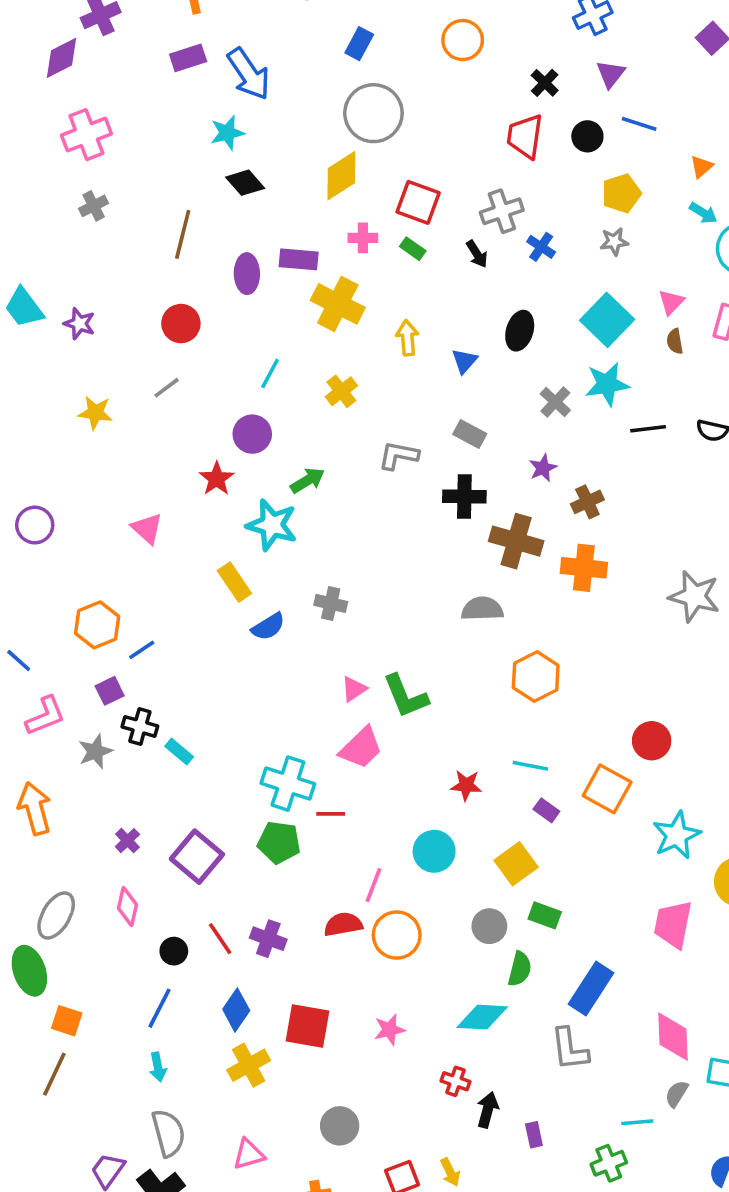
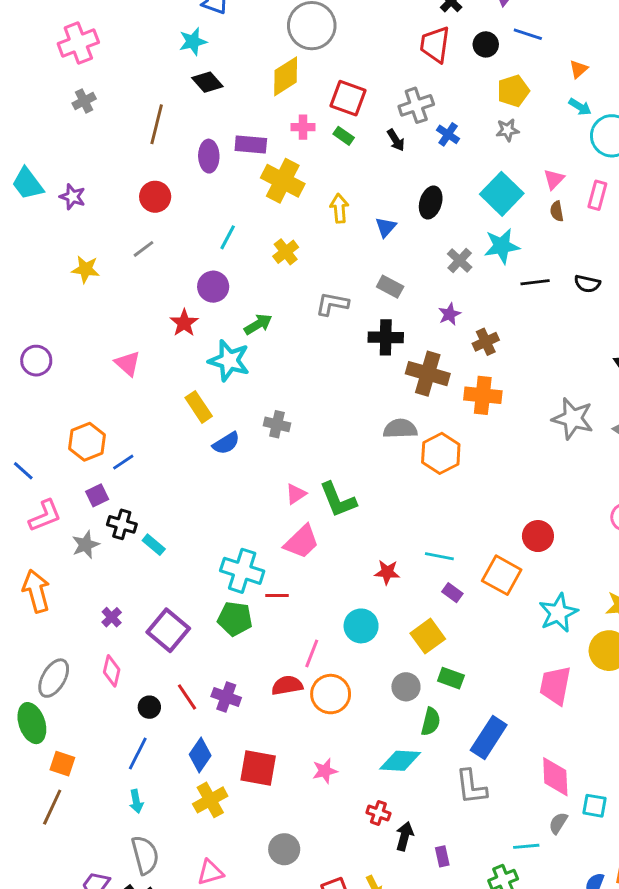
orange hexagon: (536, 677) -> (441, 453), moved

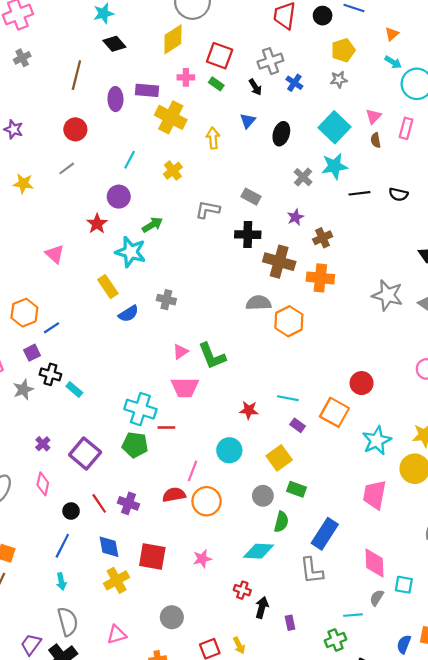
blue triangle: (386, 227) -> (248, 121), moved
pink trapezoid: (302, 542) -> (185, 387), turned 44
blue diamond: (200, 755) -> (109, 547), turned -45

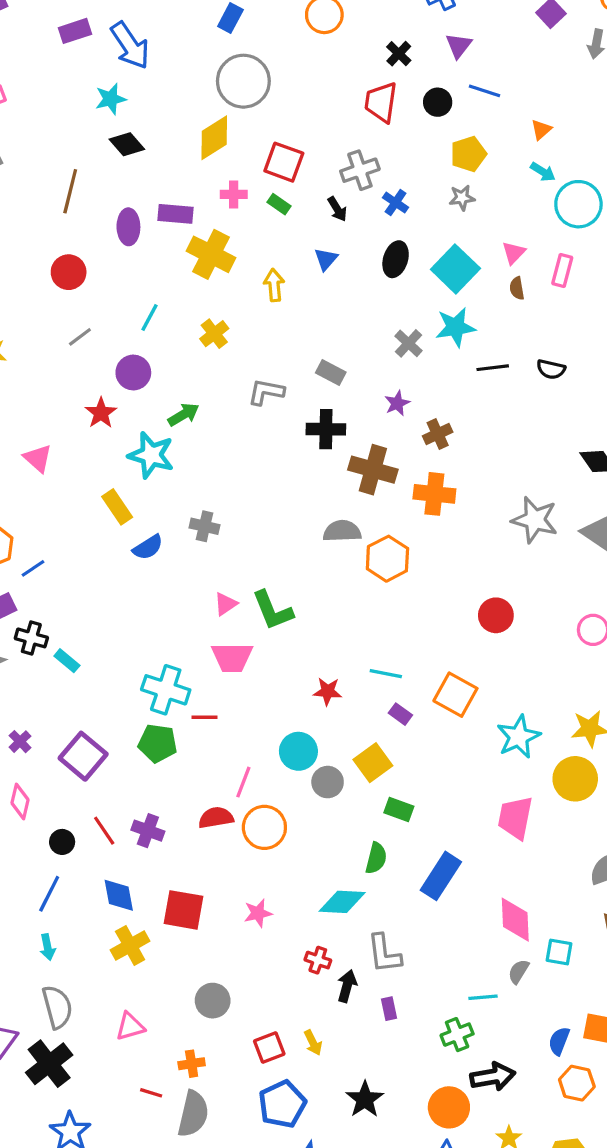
black ellipse: (281, 134) -> (396, 259), moved
gray line: (67, 168) -> (80, 337), moved
red circle: (362, 383) -> (496, 615), moved
gray circle: (263, 496) -> (328, 782), moved
gray L-shape: (312, 571) -> (384, 954), moved

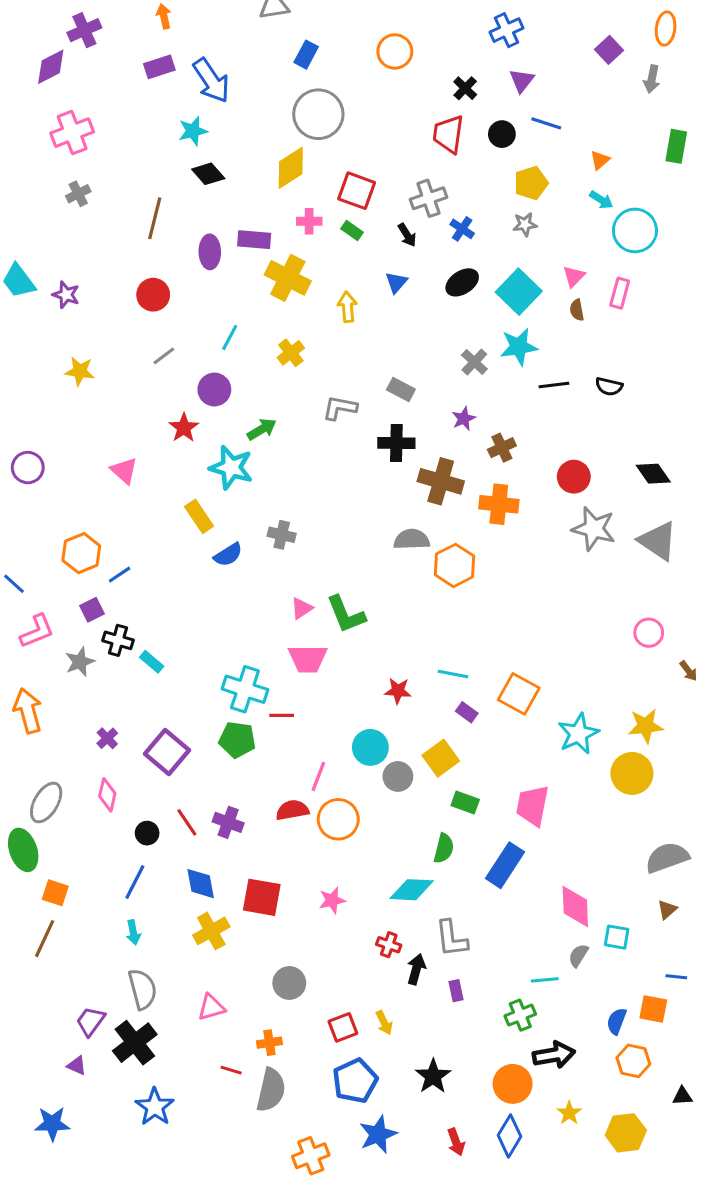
black ellipse: (396, 259) -> (462, 282), turned 40
red circle: (496, 615) -> (574, 477), moved
pink trapezoid: (515, 818) -> (532, 806), moved

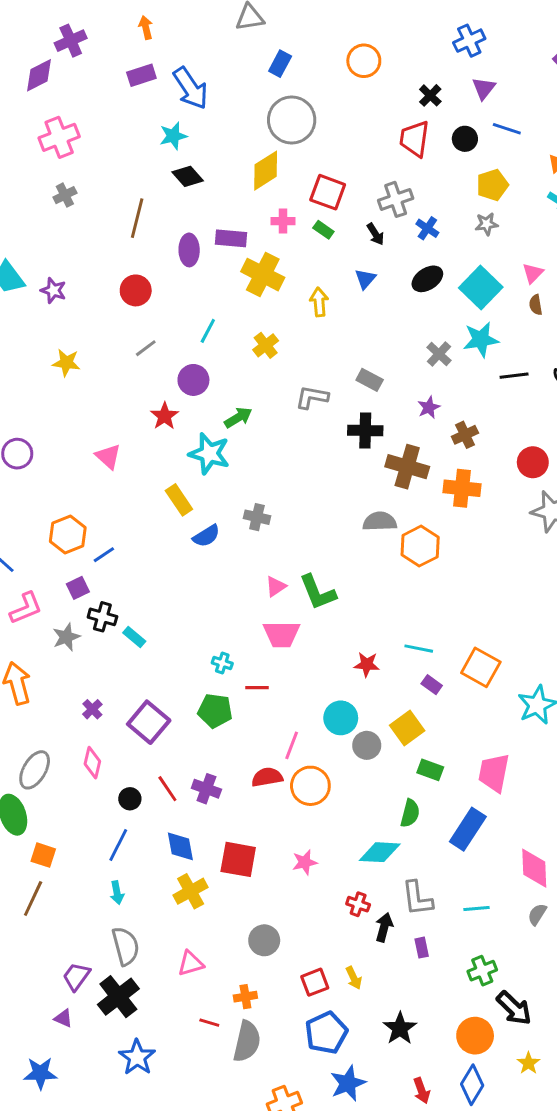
cyan cross: (245, 689) -> (222, 663), size x0.5
cyan line: (545, 980) -> (476, 909), moved
black arrow: (554, 1055) -> (514, 1008), turned 54

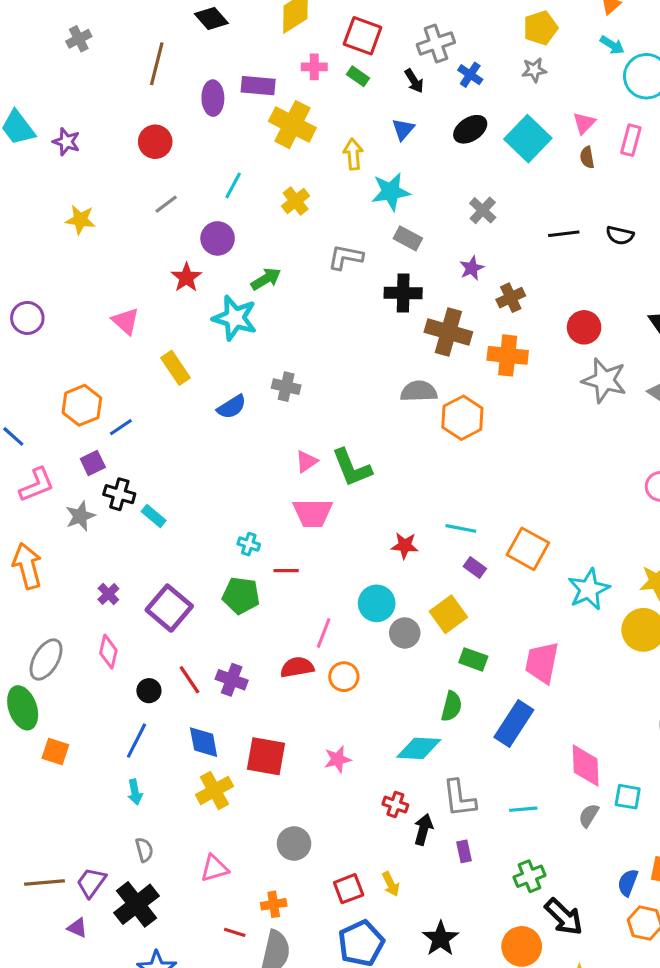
cyan star: (481, 340) -> (391, 192), moved
yellow rectangle: (179, 500) -> (175, 368), moved
orange circle: (310, 786) -> (344, 677), size x0.7
brown line: (33, 898) -> (44, 882), moved, turned 60
gray semicircle: (126, 946) -> (144, 850), size x0.6

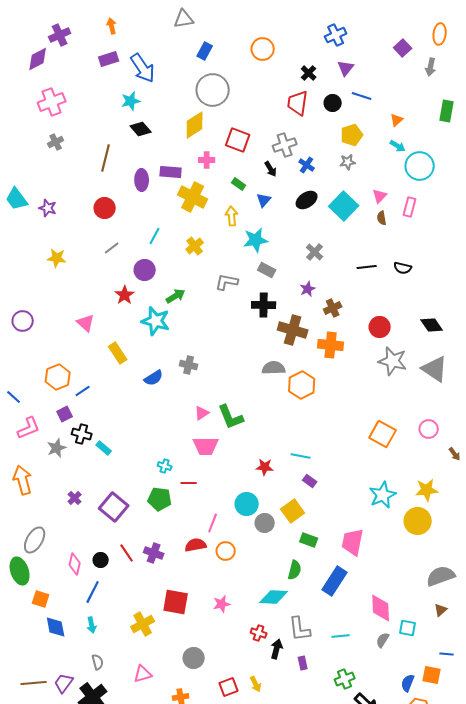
green rectangle: (358, 76) -> (239, 184), moved
orange square: (528, 549) -> (383, 434), moved
pink diamond: (108, 652) -> (75, 564), moved
blue diamond: (204, 742) -> (56, 627), moved

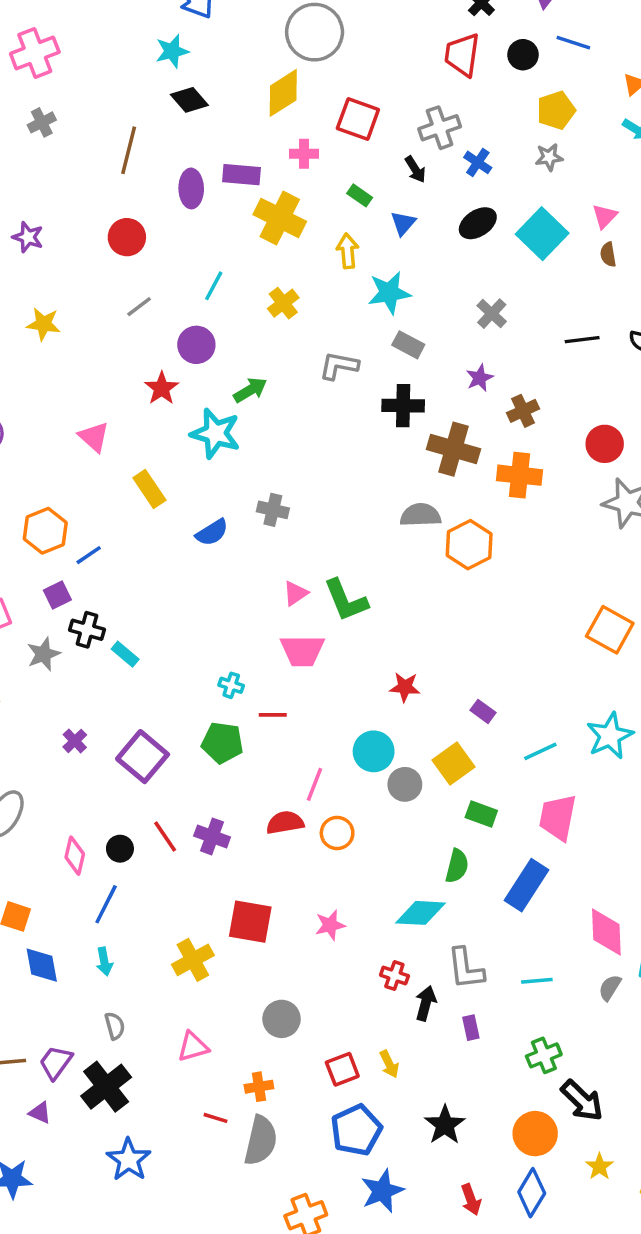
cyan line: (301, 456) -> (540, 751), moved, turned -36

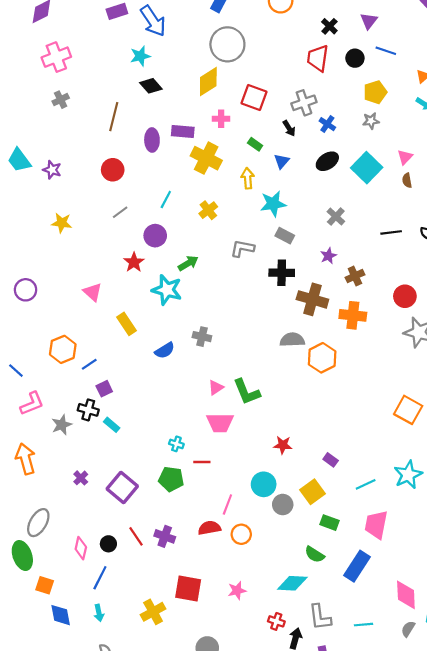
purple square: (57, 595) -> (104, 389), moved
green semicircle: (457, 866) -> (315, 554), turned 108

